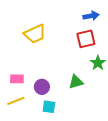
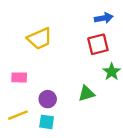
pink rectangle: (17, 79) -> (19, 77), moved
cyan square: (49, 107) -> (47, 122), moved

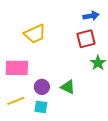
pink rectangle: (19, 77) -> (17, 68), size x1.6
green triangle: (87, 93) -> (68, 87), moved, turned 42

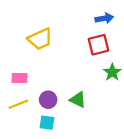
pink rectangle: (17, 68) -> (19, 78), size x0.6
yellow line: (16, 101) -> (18, 104), moved

